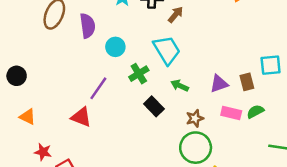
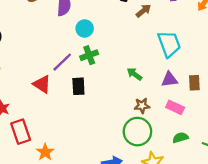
cyan trapezoid: (167, 50) -> (169, 44), moved
green cross: (139, 74) -> (89, 55), moved
black rectangle: (154, 106) -> (78, 86), moved, turned 30
green semicircle: (255, 112) -> (180, 138), moved

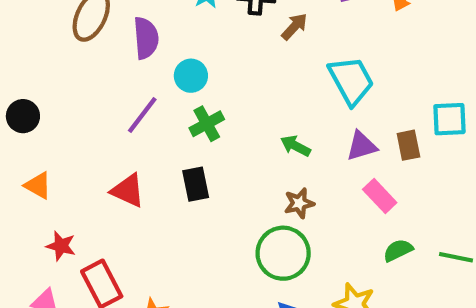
purple line: (62, 62) -> (142, 115), moved
brown star: (142, 106) -> (299, 203), moved
pink rectangle: (175, 107) -> (380, 196), turned 30
green circle: (137, 132) -> (283, 253), moved

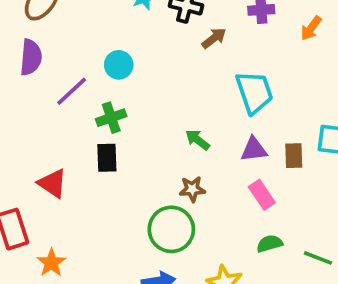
purple semicircle: (146, 38) -> (31, 57), moved
green cross: (207, 124) -> (111, 118), moved
red triangle: (128, 191) -> (52, 183), moved

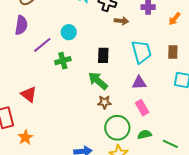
brown arrow: (214, 38) -> (121, 21), turned 40
green arrow: (198, 140) -> (98, 81), moved, size x1.5
brown rectangle: (294, 156) -> (173, 52), moved
black rectangle: (107, 158) -> (103, 55), moved
green circle: (171, 229) -> (117, 128), moved

